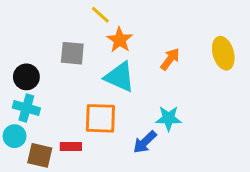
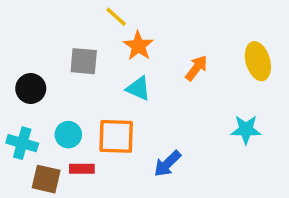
cyan triangle: (120, 77) -> (138, 88), size x0.7
cyan cross: (26, 108) -> (22, 143), moved
cyan star: (169, 118) -> (246, 129), moved
cyan circle: (15, 136) -> (68, 135), moved

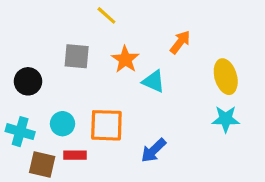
orange star: (138, 46) -> (125, 59), moved
yellow ellipse: (258, 61) -> (226, 77), moved
orange arrow: (196, 68) -> (180, 42), moved
cyan triangle: (138, 88) -> (154, 81), moved

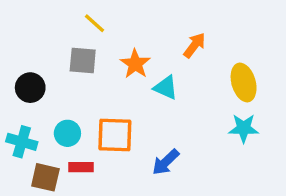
yellow line: (106, 15) -> (95, 23), moved

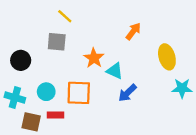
orange star: (135, 64) -> (94, 58), moved
cyan triangle: (166, 88) -> (115, 71), moved
cyan star: (244, 128) -> (182, 88), moved
blue arrow: (166, 162) -> (127, 93), moved

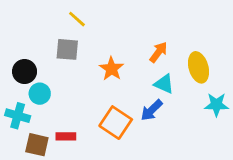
orange arrow: (133, 31) -> (158, 52), moved
cyan triangle: (115, 71) -> (164, 84), moved
cyan circle: (46, 92) -> (40, 94), moved
orange square: (79, 93) -> (116, 123), moved, turned 32

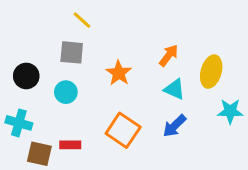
yellow ellipse: (199, 67) -> (211, 72), turned 32
cyan circle: (40, 94) -> (66, 92), moved
blue arrow: (152, 110) -> (174, 126), moved

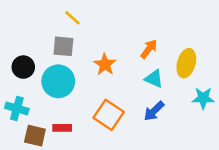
cyan circle: (66, 92) -> (58, 81), size x1.6

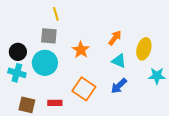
yellow line: (72, 18) -> (56, 14), turned 32
cyan cross: (17, 108) -> (17, 73), moved
red rectangle: (62, 128) -> (55, 103), moved

